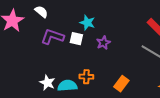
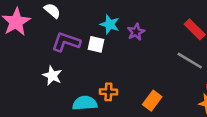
purple star: (103, 43) -> (136, 32), moved
white star: (47, 83) -> (52, 76), moved

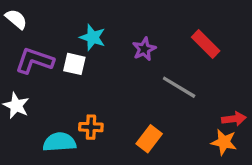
purple star: (136, 32) -> (144, 49), moved
gray line: (190, 61) -> (179, 87), moved

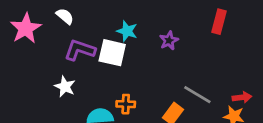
red rectangle: (206, 44) -> (219, 22), moved, turned 60
white square: (74, 64) -> (112, 53), size x1.5
gray line: (179, 87) -> (197, 95), moved

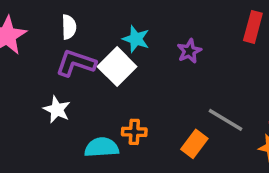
white semicircle: (65, 16) -> (69, 27), moved, turned 48
white square: (112, 53) -> (117, 67), turned 32

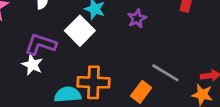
purple L-shape: (76, 63) -> (41, 44), moved
orange cross: (134, 132) -> (93, 82), size x1.6

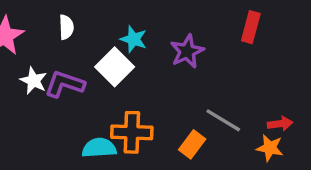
purple star: (137, 19) -> (187, 51), size x1.4
white star: (32, 65) -> (34, 81), moved

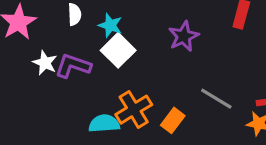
cyan star: (134, 39) -> (110, 25), moved
orange cross: (132, 132) -> (134, 110), turned -33
orange rectangle: (192, 144) -> (173, 120), moved

